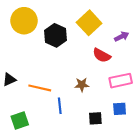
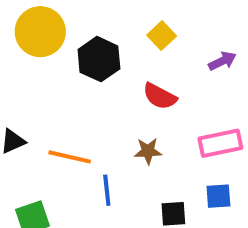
yellow square: (89, 23) -> (162, 36), size x0.6
red semicircle: (102, 55) -> (160, 96), moved

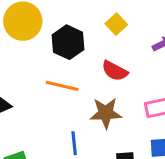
brown star: (148, 151) -> (106, 113), size x1.5
orange line: (70, 157) -> (62, 86), moved

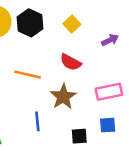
black hexagon: (68, 42) -> (30, 23), moved
brown star: (106, 113) -> (63, 97), turned -30

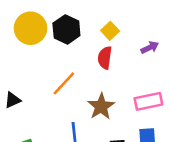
red semicircle: (71, 62) -> (105, 58), moved, turned 70
orange line: (28, 75) -> (64, 83), turned -60

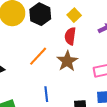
brown star: (101, 106) -> (67, 61), moved

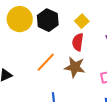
brown star: (67, 61) -> (75, 67), turned -30

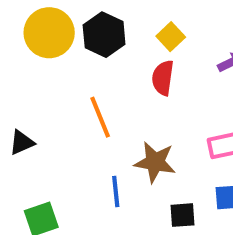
orange line: (46, 62) -> (100, 117), turned -65
brown star: (75, 67) -> (155, 162), moved

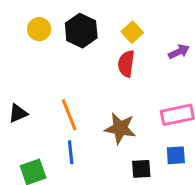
yellow circle: (49, 33) -> (39, 29), size x0.6
orange line: (100, 117) -> (69, 115), moved
blue line: (116, 192) -> (71, 152), moved

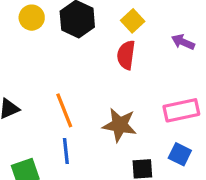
purple arrow: (179, 52) -> (183, 42), turned -130
blue square: (176, 155) -> (180, 154), turned 30

